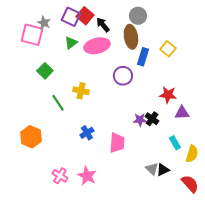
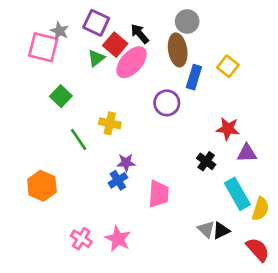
red square: (85, 16) -> (115, 45), moved
pink ellipse: (97, 46) -> (131, 62), turned -35
purple star: (140, 120) -> (126, 163), moved
cyan rectangle: (175, 143) -> (237, 194), size x1.6

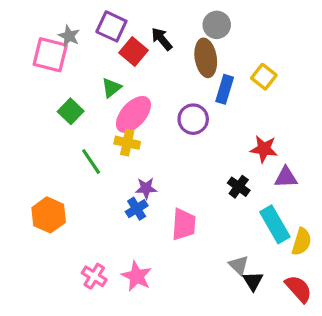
green triangle: (96, 58) -> (111, 88), moved
pink ellipse: (131, 62) -> (133, 114), moved
black triangle: (221, 231) -> (253, 281), moved, turned -36

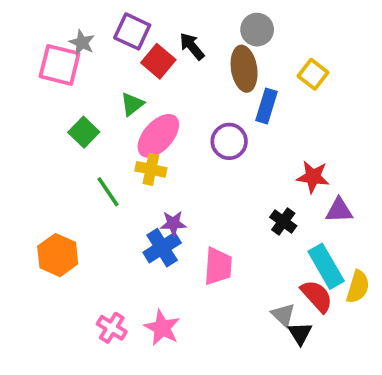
yellow square: (264, 77) -> (313, 74), moved
blue cross: (137, 209) -> (162, 248), size x1.4
red semicircle: (298, 289) -> (317, 296), moved

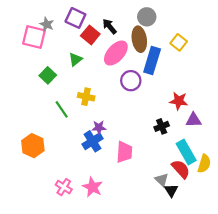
blue rectangle: (266, 106) -> (152, 60), size x1.4
pink ellipse: (158, 136) -> (116, 53), moved
black cross: (283, 222) -> (162, 126), turned 32

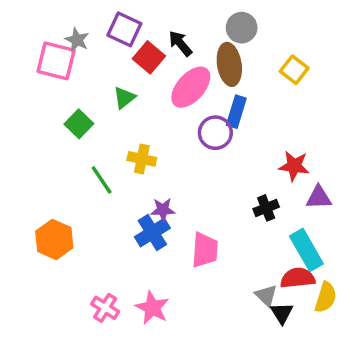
blue rectangle: (152, 60) -> (236, 112), moved, size x0.7
yellow semicircle: (204, 164) -> (326, 297), moved
red semicircle: (181, 169) -> (298, 278), turned -54

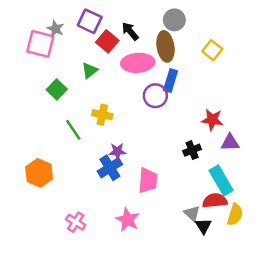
pink ellipse: (191, 87) -> (138, 63), turned 44
pink star: (152, 308) -> (128, 220), moved

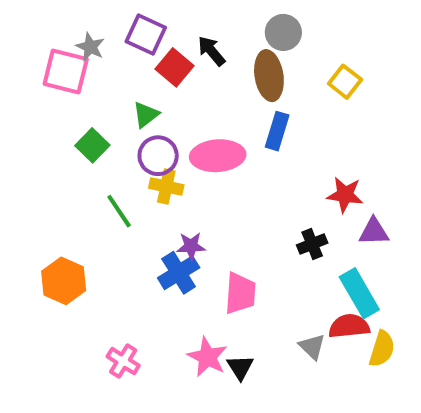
pink ellipse: (138, 63) -> (218, 156), moved
purple circle: (155, 96) -> (158, 156), moved
black triangle: (203, 226) -> (240, 367), moved

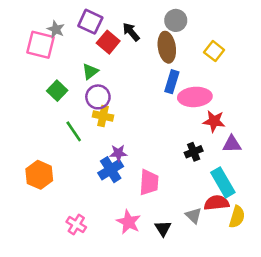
pink ellipse: (218, 156) -> (195, 97), moved
black triangle: (240, 367) -> (163, 228), moved

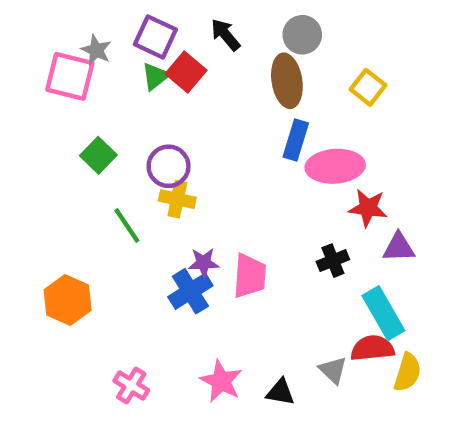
black arrow: (131, 32) -> (226, 35), moved
green triangle: (90, 71) -> (155, 76), moved
pink trapezoid: (149, 182) -> (250, 276), moved
black triangle: (163, 228) -> (280, 392), turned -48

